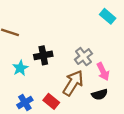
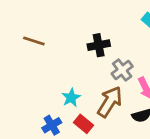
black cross: (43, 55) -> (99, 45), moved
cyan star: (20, 68) -> (71, 98), moved

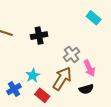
black cross: (99, 45) -> (39, 36), moved
blue cross: (52, 125) -> (14, 89), moved

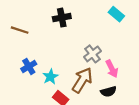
black cross: (39, 36) -> (62, 18), moved
blue cross: (14, 89) -> (29, 66), moved

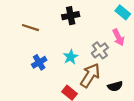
pink arrow: (112, 69) -> (118, 37), moved
cyan star: (50, 77) -> (71, 57), moved

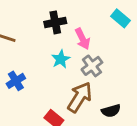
pink arrow: (118, 37) -> (82, 39), moved
cyan star: (71, 57) -> (61, 59), moved

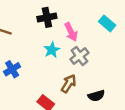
cyan rectangle: (120, 18) -> (107, 23), moved
brown arrow: (80, 97) -> (69, 84), size x0.7

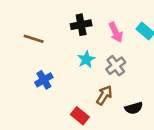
pink arrow: (71, 32) -> (116, 32), moved

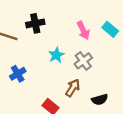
black cross: (81, 25) -> (35, 23), moved

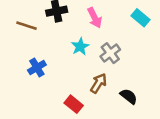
pink arrow: (83, 30) -> (95, 18), moved
black semicircle: (100, 100) -> (129, 96), turned -126

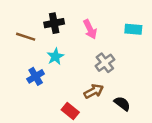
cyan rectangle: (140, 18) -> (133, 29), turned -35
cyan star: (80, 47) -> (55, 57), moved
brown arrow: (99, 83) -> (94, 91), turned 30

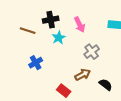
cyan star: (55, 57) -> (59, 38), moved

